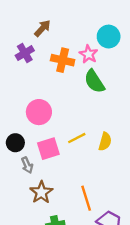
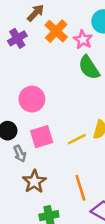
orange cross: (63, 60) -> (56, 31), moved, turned 30
yellow line: (77, 138) -> (77, 139), moved

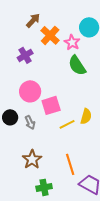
purple cross: (17, 38) -> (25, 55), moved
pink square: (42, 137) -> (51, 105), moved
gray arrow: (20, 154) -> (30, 122), moved

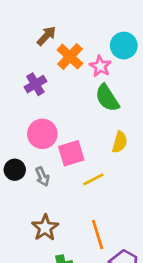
yellow semicircle: (86, 116) -> (120, 142), moved

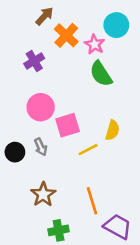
yellow semicircle: (120, 142) -> (112, 130), moved
black circle: (15, 170) -> (15, 152), moved

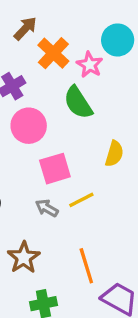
green semicircle: (101, 74) -> (78, 103), moved
pink circle: (41, 107) -> (29, 126), moved
yellow semicircle: (112, 130) -> (114, 154), moved
gray arrow: (41, 147) -> (47, 208), moved, turned 144

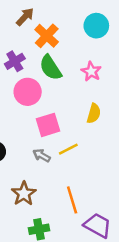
pink star: (90, 65) -> (91, 71), moved
green semicircle: (78, 103) -> (50, 68), moved

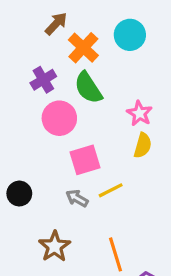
cyan circle: (96, 26) -> (130, 35), moved
pink star: (91, 71) -> (139, 113), moved

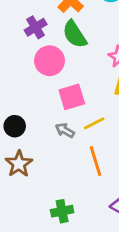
brown star: (55, 246) -> (19, 164), moved
orange line: (115, 254) -> (95, 161), moved

